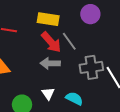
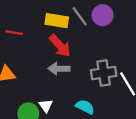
gray line: (69, 41) -> (80, 16), moved
white triangle: (48, 94) -> (46, 106), moved

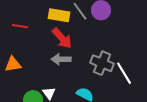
gray cross: (104, 73) -> (102, 63), turned 30

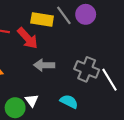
red arrow: (62, 38) -> (28, 38), moved

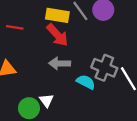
red arrow: (28, 38) -> (57, 35), moved
cyan semicircle: (69, 101) -> (86, 82), moved

